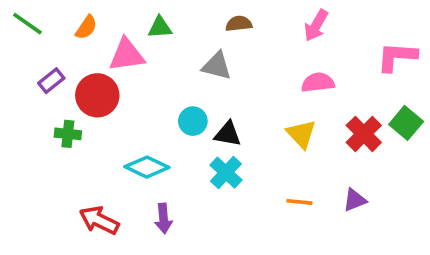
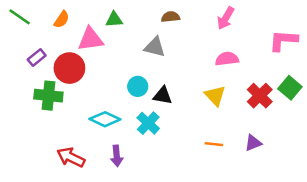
green cross: (68, 134) -> (48, 96), size x1.5
cyan cross: (226, 173) -> (148, 123), moved

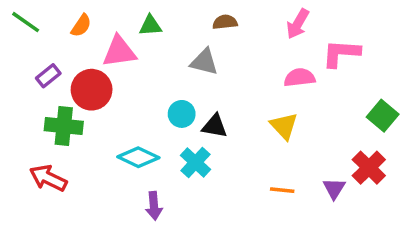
pink L-shape: (283, 40) -> (341, 53), moved
red cross: (260, 96) -> (369, 168), moved
purple triangle: (253, 143) -> (334, 188), turned -36
red arrow: (71, 157) -> (48, 178), moved

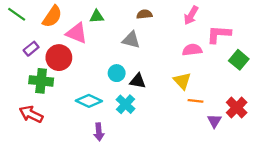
orange semicircle: (81, 26) -> (52, 16), size x1.5
pink triangle: (119, 52) -> (77, 33), turned 30
green square: (383, 116) -> (239, 60), moved
orange line: (282, 190) -> (195, 101), moved

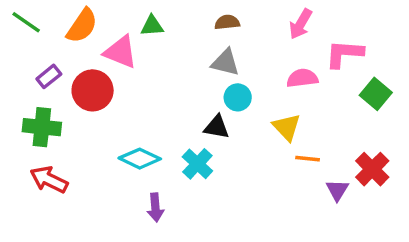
gray triangle: (131, 40) -> (225, 62), moved
cyan circle: (117, 73) -> (238, 97), moved
green cross: (41, 81) -> (42, 127), moved

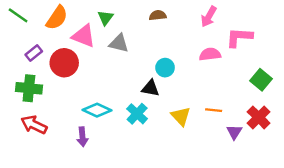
green triangle: (152, 26) -> (106, 18), turned -49
gray triangle: (225, 62) -> (119, 43), moved
green square: (376, 94) -> (261, 80), moved
yellow triangle: (287, 127) -> (181, 116), moved
purple arrow: (155, 208) -> (82, 137), moved

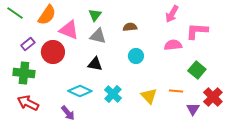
brown semicircle: (158, 15) -> (130, 27), moved
green triangle: (106, 18) -> (95, 15), moved
green square: (261, 80) -> (197, 70), moved
black triangle: (150, 88) -> (95, 64), moved
purple arrow: (82, 137) -> (68, 113), turned -35

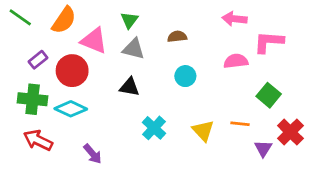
pink arrow: (172, 14) -> (234, 19), turned 66
cyan diamond: (80, 91) -> (71, 109), moved

